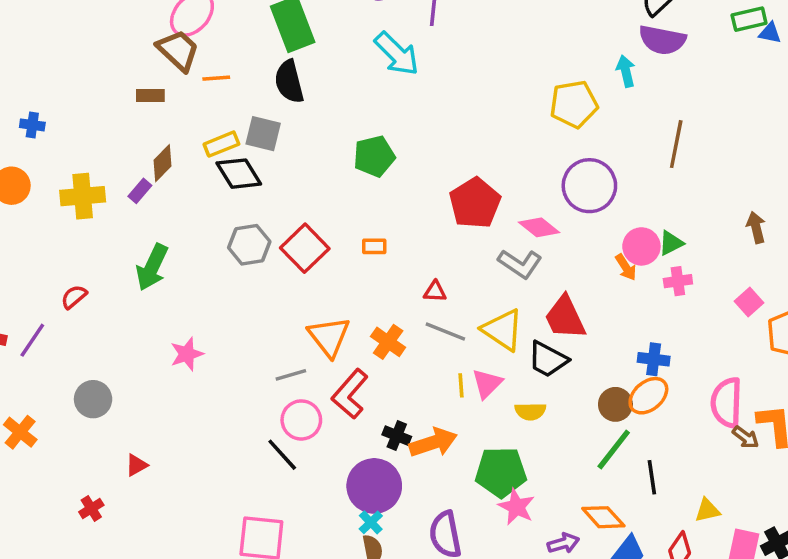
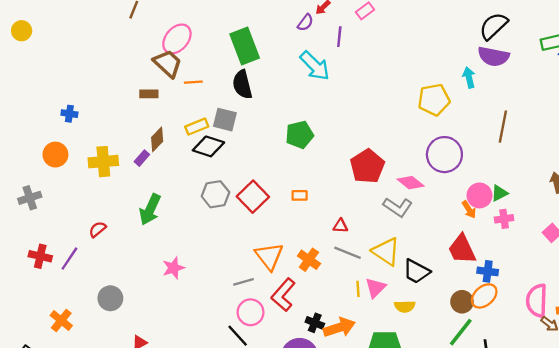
black diamond: (239, 174) -> (208, 146), turned -40
red trapezoid: (565, 318) -> (462, 249), moved

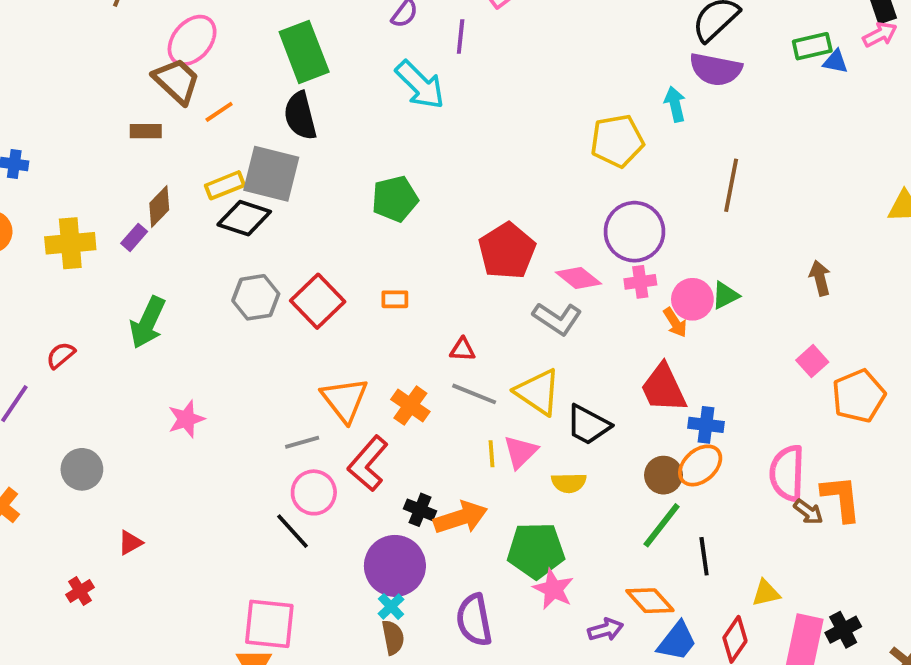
orange line: (193, 82) -> (219, 112), turned -30
gray square: (225, 120) -> (271, 174), size x1.4
pink cross: (504, 219) -> (640, 282), moved

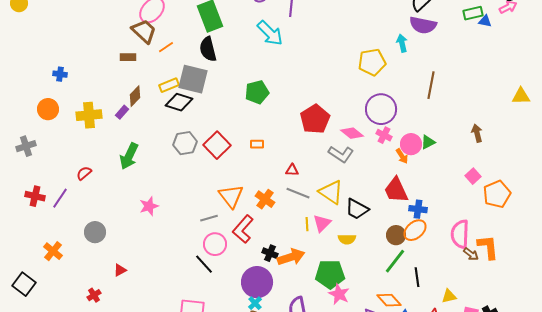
pink cross: (640, 282) -> (384, 135), turned 35

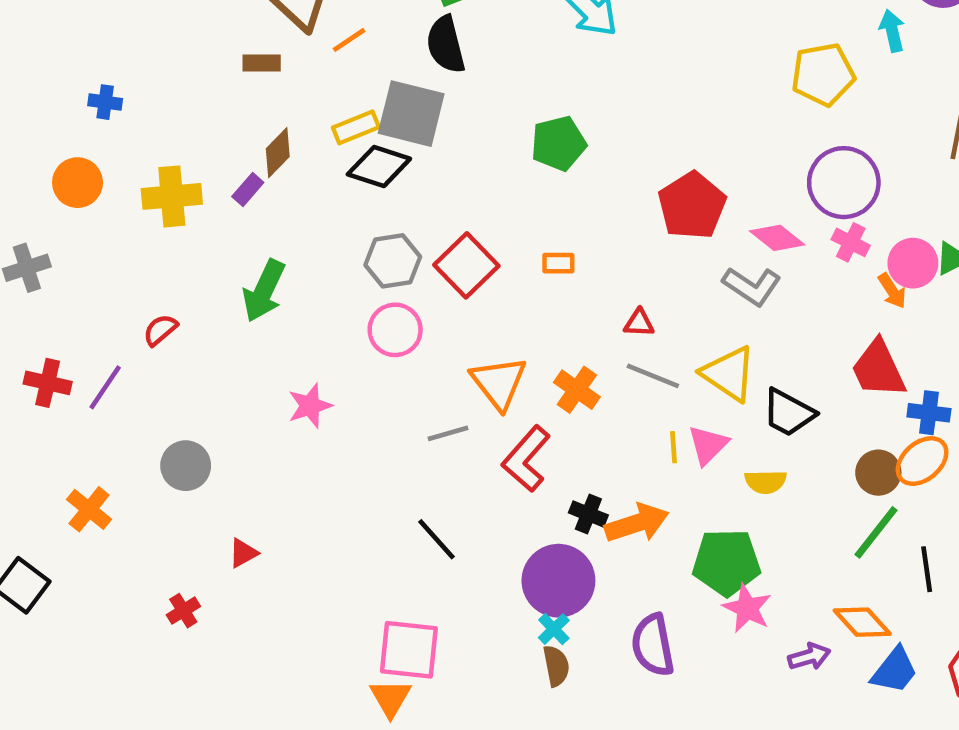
pink circle: (215, 244) -> (395, 330), moved

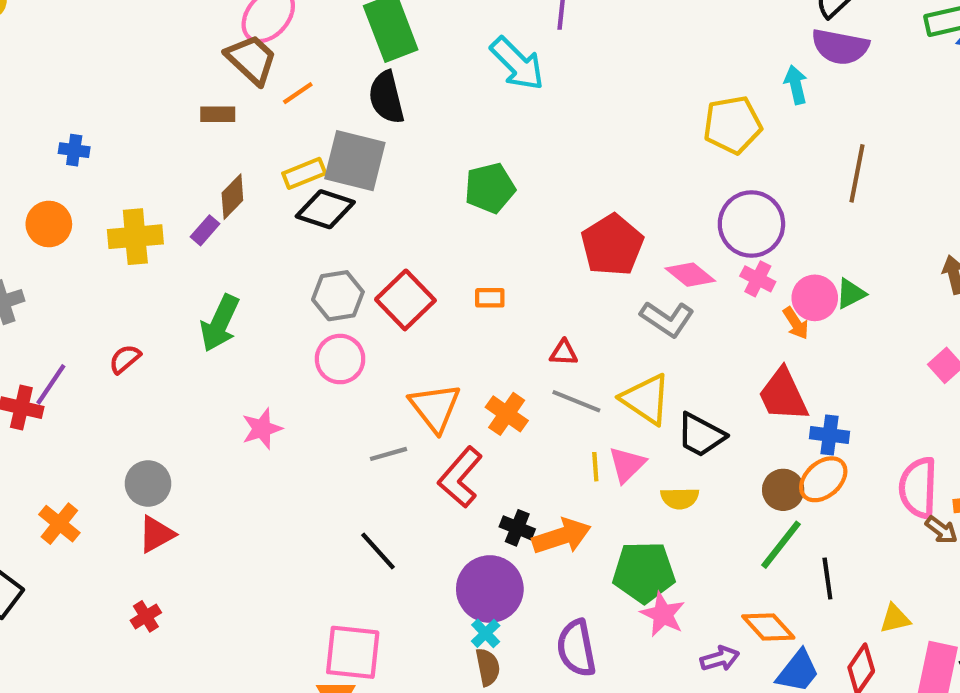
purple line: (105, 387) -> (51, 384), moved
red triangle: (243, 553) -> (156, 534), moved, size x1.4

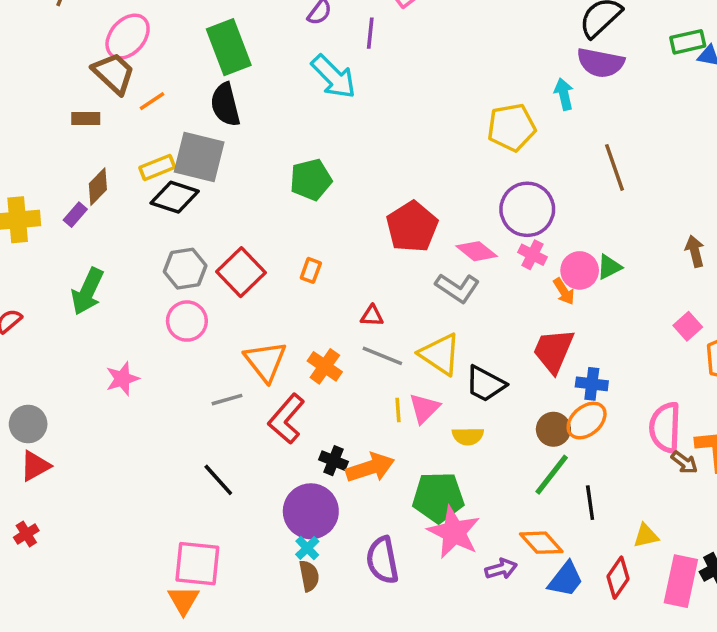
brown line: (857, 173) -> (615, 167), turned -30
orange rectangle: (490, 298) -> (311, 270), turned -70
red trapezoid: (783, 395) -> (553, 351), turned 48
pink star: (663, 614) -> (454, 532), size x1.4

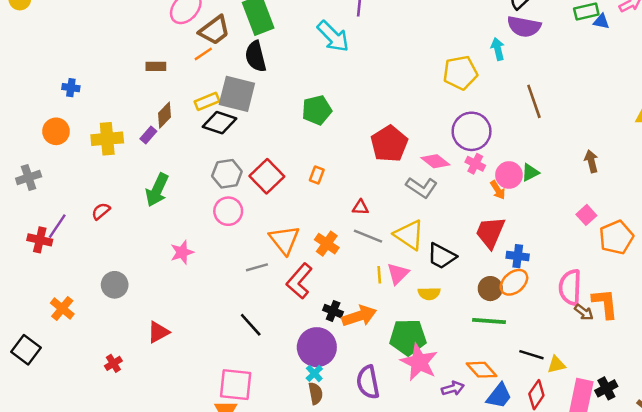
brown trapezoid: (114, 73) -> (214, 30), moved, turned 100
red triangle: (35, 466) -> (158, 332), moved
green line: (552, 475) -> (489, 321), turned 56
black line: (590, 503) -> (531, 355), moved, turned -65

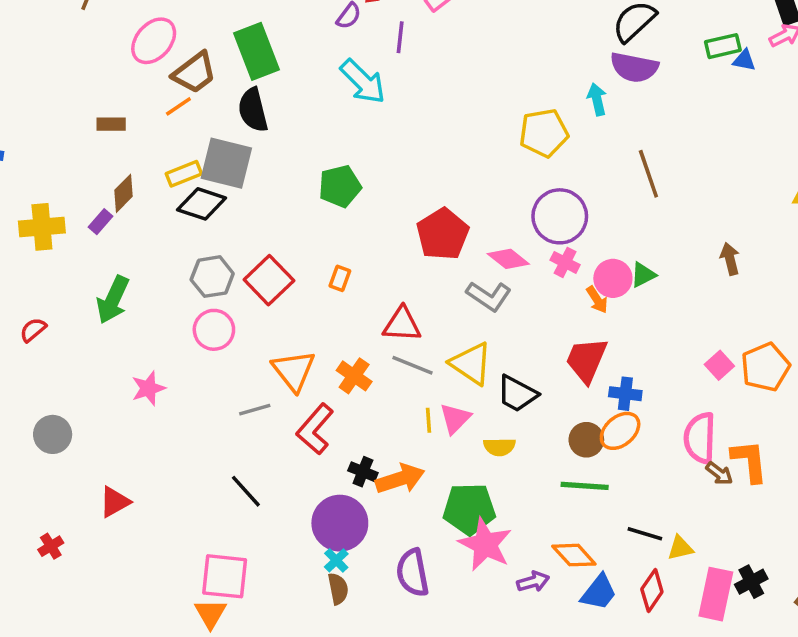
red triangle: (360, 207) -> (402, 324), size x1.6
pink square: (586, 215) -> (719, 365), moved

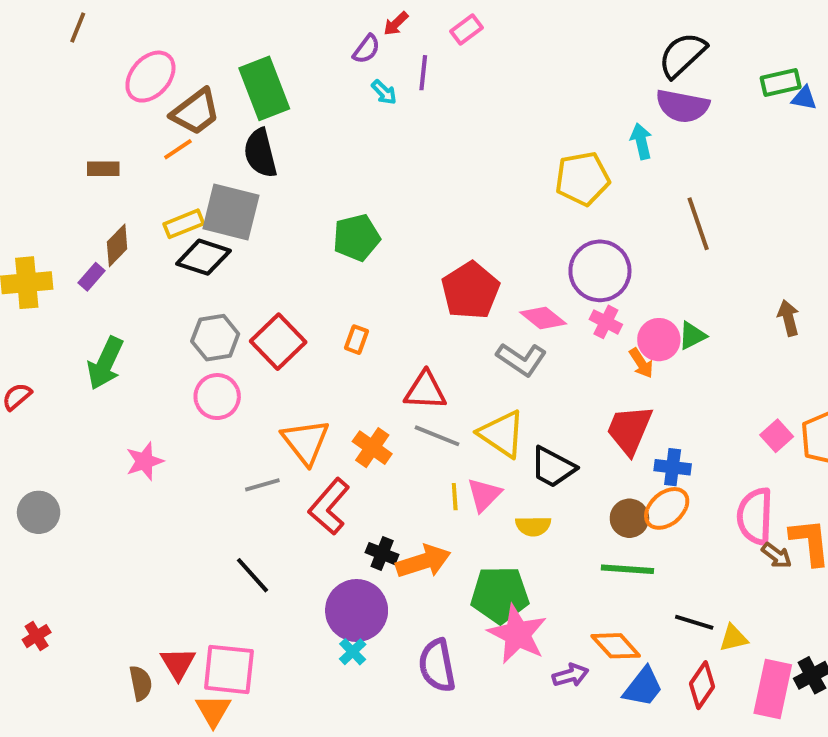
cyan arrow: (363, 82) -> (384, 92), moved, size x0.5
red triangle: (115, 502) -> (178, 663), moved, turned -32
brown semicircle: (338, 589) -> (141, 683), moved

